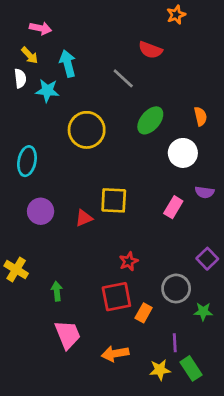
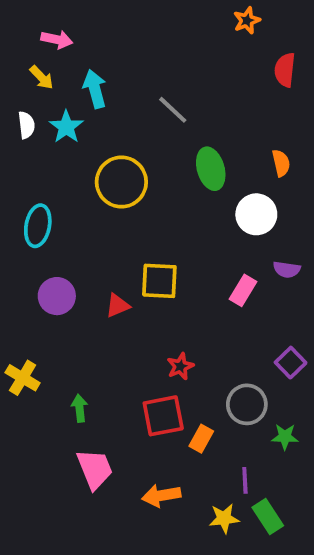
red semicircle: (150, 50) -> (285, 70), moved, turned 75
white semicircle: (20, 78) -> (26, 125), moved
cyan star: (47, 91) -> (66, 127), turned 30
green ellipse: (150, 120) -> (211, 169), turned -56

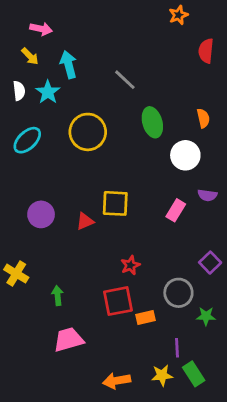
cyan ellipse: (38, 226) -> (27, 140), moved, turned 36
orange rectangle: (201, 439) -> (145, 318), turned 48
pink trapezoid: (95, 469) -> (69, 340), turned -84
orange arrow: (161, 496) -> (117, 381), moved

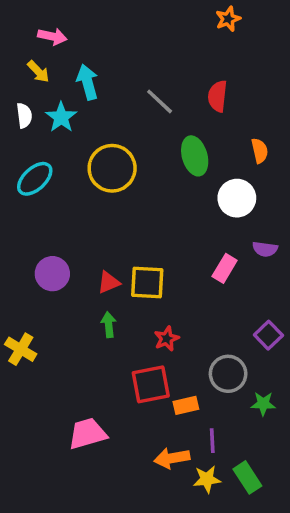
red semicircle: (206, 51) -> (218, 96), moved
yellow square: (115, 203) -> (147, 282), moved
green arrow: (58, 296) -> (109, 325), moved
purple line: (177, 348) -> (212, 441), moved
orange arrow: (117, 381) -> (172, 458), moved

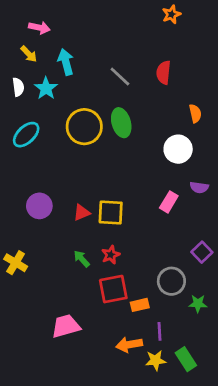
green ellipse: (195, 156) -> (121, 123), moved
green arrow: (109, 325) -> (82, 259), moved, turned -36
red star: (167, 339) -> (111, 255), moved

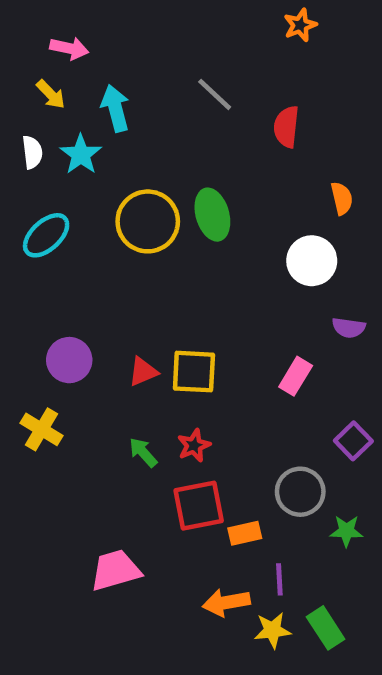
gray line: (120, 76) -> (215, 94), moved
pink rectangle: (169, 202) -> (296, 376), moved
yellow cross: (16, 263) -> (41, 429), moved

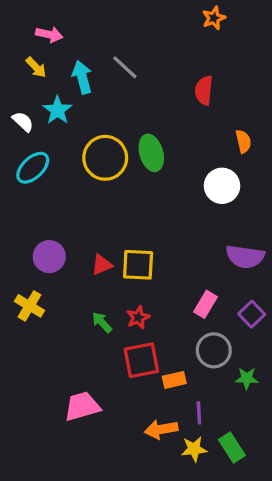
gray line: (215, 94) -> (125, 67), moved
white semicircle: (32, 152) -> (23, 122), moved, turned -40
purple semicircle: (349, 328) -> (245, 257), moved, size x1.6
pink rectangle: (296, 376) -> (206, 304), moved

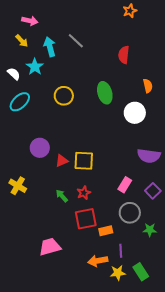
green ellipse: (151, 153) -> (105, 93), moved
yellow circle: (105, 158) -> (64, 96), size x0.7
purple circle: (49, 257) -> (40, 148), moved

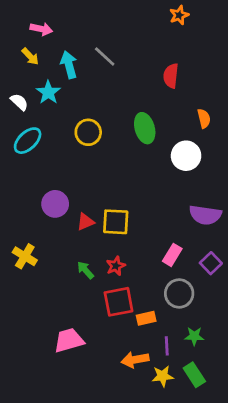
green star: (150, 230) -> (194, 336), moved

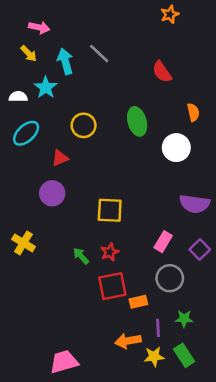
red semicircle: (171, 76) -> (162, 72), turned -40
white semicircle: (19, 102) -> (18, 97), turned -42
red triangle: (85, 222) -> (60, 158), moved
pink trapezoid: (69, 340) -> (64, 362), moved

